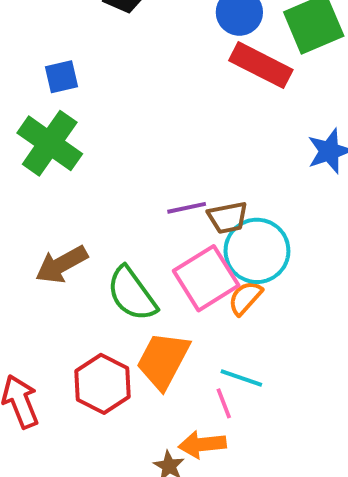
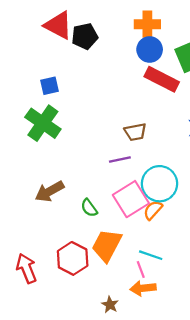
brown trapezoid: (228, 218) -> (135, 132), moved
green semicircle: (132, 294) -> (89, 208), size x0.6
orange arrow: (202, 444) -> (143, 288), moved

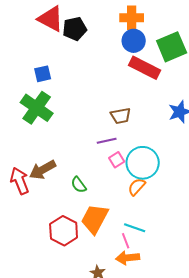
pink square: (131, 199) -> (117, 160), moved, size x0.5
red arrow: (26, 268) -> (20, 181), moved

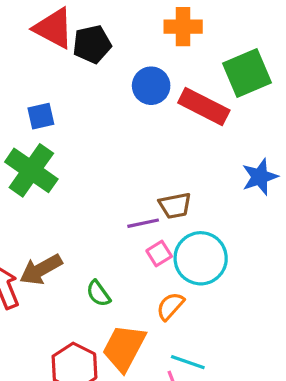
blue circle: (134, 41) -> (151, 86), moved
brown trapezoid: (121, 116) -> (175, 206), moved
orange semicircle: (137, 187) -> (170, 306), moved

